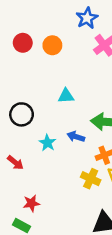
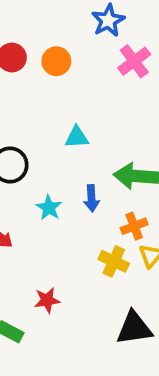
blue arrow: (76, 137) -> (92, 198), turned -112
red star: (31, 203) -> (47, 300), moved

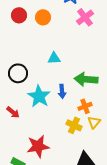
cyan star: (49, 208) -> (39, 96), size x1.6
red star: (47, 300) -> (38, 146), size x1.6

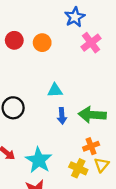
blue arrow: (62, 91) -> (62, 116), moved
cyan star: (39, 96) -> (39, 160), moved

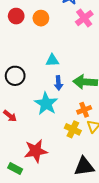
cyan star: (39, 160) -> (46, 104), moved

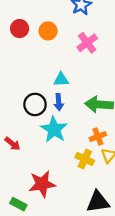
pink cross: (84, 18) -> (87, 43), moved
black circle: (15, 76) -> (35, 104), moved
blue arrow: (58, 83) -> (59, 102), moved

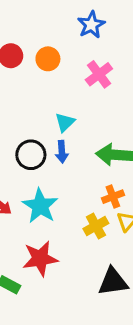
cyan triangle: (61, 80) -> (65, 122), turned -42
cyan star: (54, 129) -> (40, 206), moved
yellow cross: (85, 159) -> (96, 226), turned 36

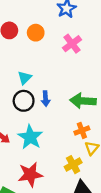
cyan triangle: (65, 122) -> (25, 78), moved
yellow cross: (96, 226) -> (73, 165), moved

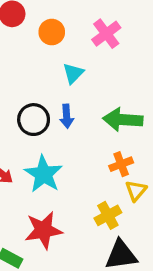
orange circle: (36, 33) -> (52, 32), moved
cyan triangle: (25, 78) -> (73, 73), moved

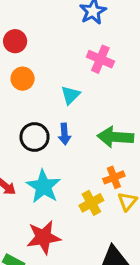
orange circle: (52, 32) -> (23, 79), moved
pink cross: (106, 34) -> (100, 59), turned -30
yellow cross: (108, 215) -> (91, 203), moved

